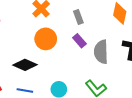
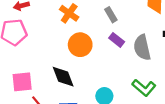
black diamond: (25, 65) -> (63, 77), turned 55

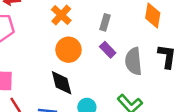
gray rectangle: (111, 15) -> (105, 22), turned 40
black diamond: (63, 77) -> (62, 83), moved

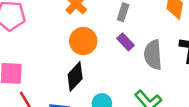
black diamond: (62, 83) -> (75, 77), turned 56

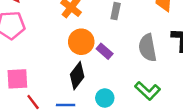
purple rectangle: (125, 42) -> (105, 51), moved

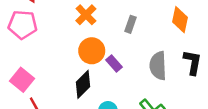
pink square: (17, 79) -> (22, 80), turned 35

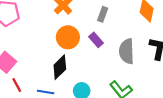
purple rectangle: (114, 64) -> (96, 40), moved

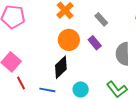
gray rectangle: (103, 14) -> (101, 19), turned -64

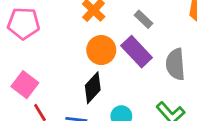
purple rectangle: (95, 43) -> (137, 52), size x1.6

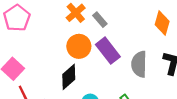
gray rectangle: (143, 19) -> (100, 20), moved
pink pentagon: (24, 23) -> (17, 18), turned 30

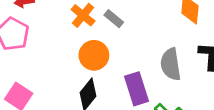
purple rectangle: (108, 51) -> (137, 89), moved, turned 30

